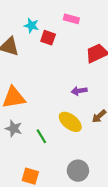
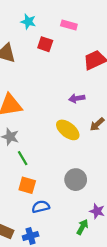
cyan star: (31, 25) -> (28, 22), moved
green line: (41, 136) -> (23, 158), moved

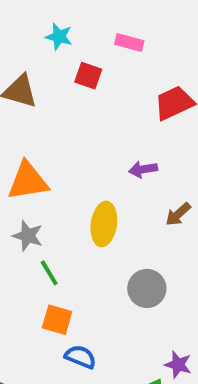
yellow ellipse: (68, 130) -> (104, 224), moved, turned 60
gray circle: (76, 180) -> (147, 288), moved
blue semicircle: (41, 207) -> (80, 357), turned 36

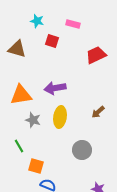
purple arrow: (143, 169) -> (55, 88), moved, size x1.5
gray star: (28, 236) -> (33, 120), moved
green line: (49, 273) -> (19, 146), moved

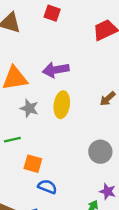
green line: (19, 146) -> (12, 140), turned -72
gray circle: (82, 150) -> (100, 152), moved

